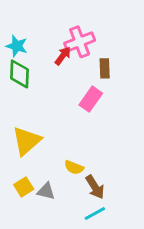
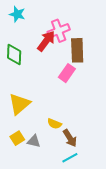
cyan star: (17, 46) -> (17, 14), moved
red arrow: (63, 56) -> (46, 41), size x1.5
brown rectangle: (105, 68) -> (77, 50), size x1.6

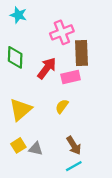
red arrow: (46, 41) -> (47, 68), moved
pink rectangle: (67, 73) -> (71, 77), turned 42
yellow semicircle: (54, 124) -> (62, 106), moved, turned 104

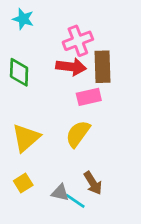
red arrow: (47, 68) -> (71, 67), moved, turned 60
yellow semicircle: (62, 106) -> (78, 134), size x1.5
gray triangle: (36, 149) -> (60, 193), moved
cyan line: (74, 166) -> (75, 201), moved, turned 63

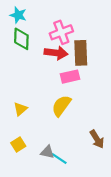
green diamond: (19, 72) -> (21, 39), moved
yellow triangle: (26, 138) -> (20, 109), size x0.6
brown arrow: (93, 183) -> (97, 139), moved

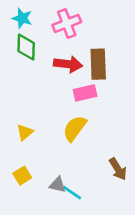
pink cross: (61, 32) -> (67, 23), moved

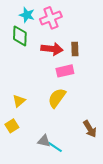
cyan star: (22, 18) -> (27, 15), moved
brown rectangle: (98, 64) -> (75, 49), size x0.6
yellow square: (22, 176) -> (12, 126), moved

